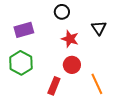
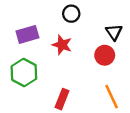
red star: (70, 39) -> (62, 45), moved
red circle: (72, 65) -> (105, 55), moved

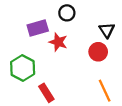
purple rectangle: (27, 34) -> (38, 28), moved
red rectangle: (62, 99) -> (46, 93), moved, turned -54

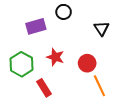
red star: (58, 42) -> (55, 57), moved
red circle: (98, 52) -> (87, 63), moved

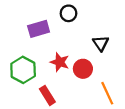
black triangle: (101, 28) -> (101, 43), moved
red circle: (87, 63) -> (83, 69), moved

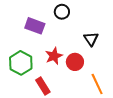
purple rectangle: (39, 29) -> (35, 26), turned 36
red star: (60, 62) -> (54, 56), turned 30

